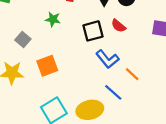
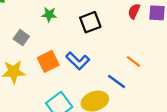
red semicircle: (118, 26) -> (134, 11), moved, turned 80
blue L-shape: (107, 59) -> (78, 61), moved

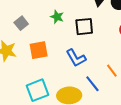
green star: (49, 15) -> (57, 17), moved
blue L-shape: (78, 61) -> (76, 58), moved

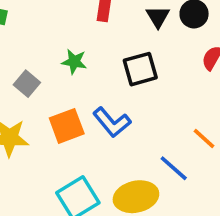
green star: (57, 17) -> (74, 62), moved
blue L-shape: (76, 58) -> (112, 122), moved

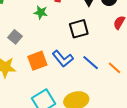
green star: (74, 62) -> (41, 12), moved
blue line: (174, 168) -> (91, 63), moved

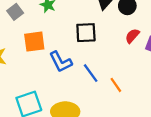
gray square: (15, 37) -> (15, 12), moved
orange square: (37, 61) -> (34, 42), moved

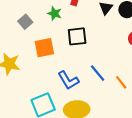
black square: (86, 33) -> (77, 36), moved
blue L-shape: (61, 62) -> (68, 80), moved

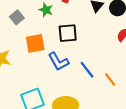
blue L-shape: (68, 80) -> (58, 62), moved

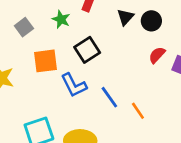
black square: (68, 33) -> (87, 50), turned -30

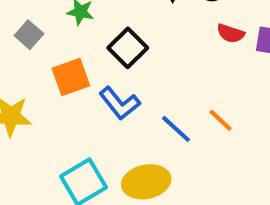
red semicircle: (157, 55) -> (231, 33), turned -102
blue line: (109, 97) -> (176, 129), moved

